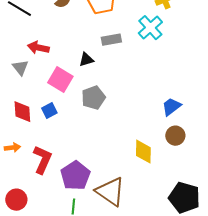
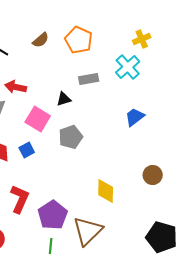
blue trapezoid: (171, 107) -> (135, 117), moved
yellow diamond: (143, 152) -> (106, 191), moved
brown triangle: (110, 192) -> (88, 231), turned 40

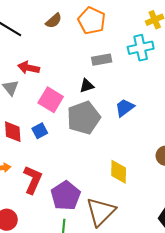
cyan cross: (128, 67) -> (141, 48), turned 30
black triangle: (64, 99) -> (87, 86), moved
blue trapezoid: (135, 117) -> (125, 108), moved
gray pentagon: (71, 137) -> (84, 118), size x1.4

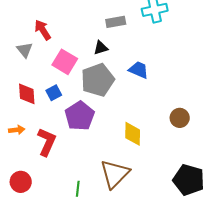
red arrow: (29, 68) -> (43, 30), turned 45
blue trapezoid: (125, 108) -> (139, 70), turned 60
purple pentagon: (66, 196) -> (80, 116), moved

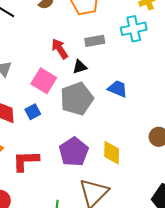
red arrow: (43, 30) -> (60, 49), moved
purple pentagon: (80, 116) -> (74, 152), moved
red L-shape: (47, 142) -> (26, 161), turned -116

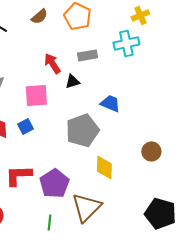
pink square: (44, 81) -> (36, 95), turned -35
gray pentagon: (77, 99) -> (82, 130), moved
purple pentagon: (74, 152) -> (54, 183), moved

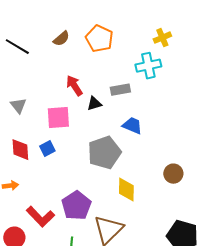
gray rectangle: (87, 55) -> (120, 90), moved
red L-shape: (18, 175) -> (40, 217), moved, turned -132

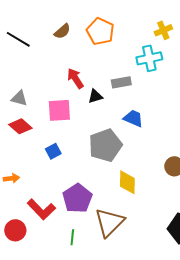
gray triangle: (18, 106) -> (19, 98), turned -36
blue square: (47, 149) -> (53, 151), moved
red diamond: (20, 150) -> (20, 126), moved, turned -45

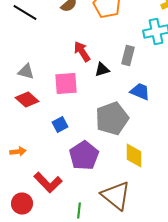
gray rectangle: (121, 82) -> (128, 56), turned -66
purple pentagon: (77, 198) -> (84, 156), moved
brown triangle: (109, 222) -> (116, 196), turned -36

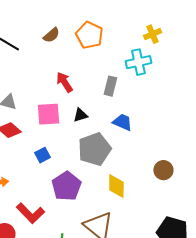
black triangle: (102, 70) -> (80, 115), moved

